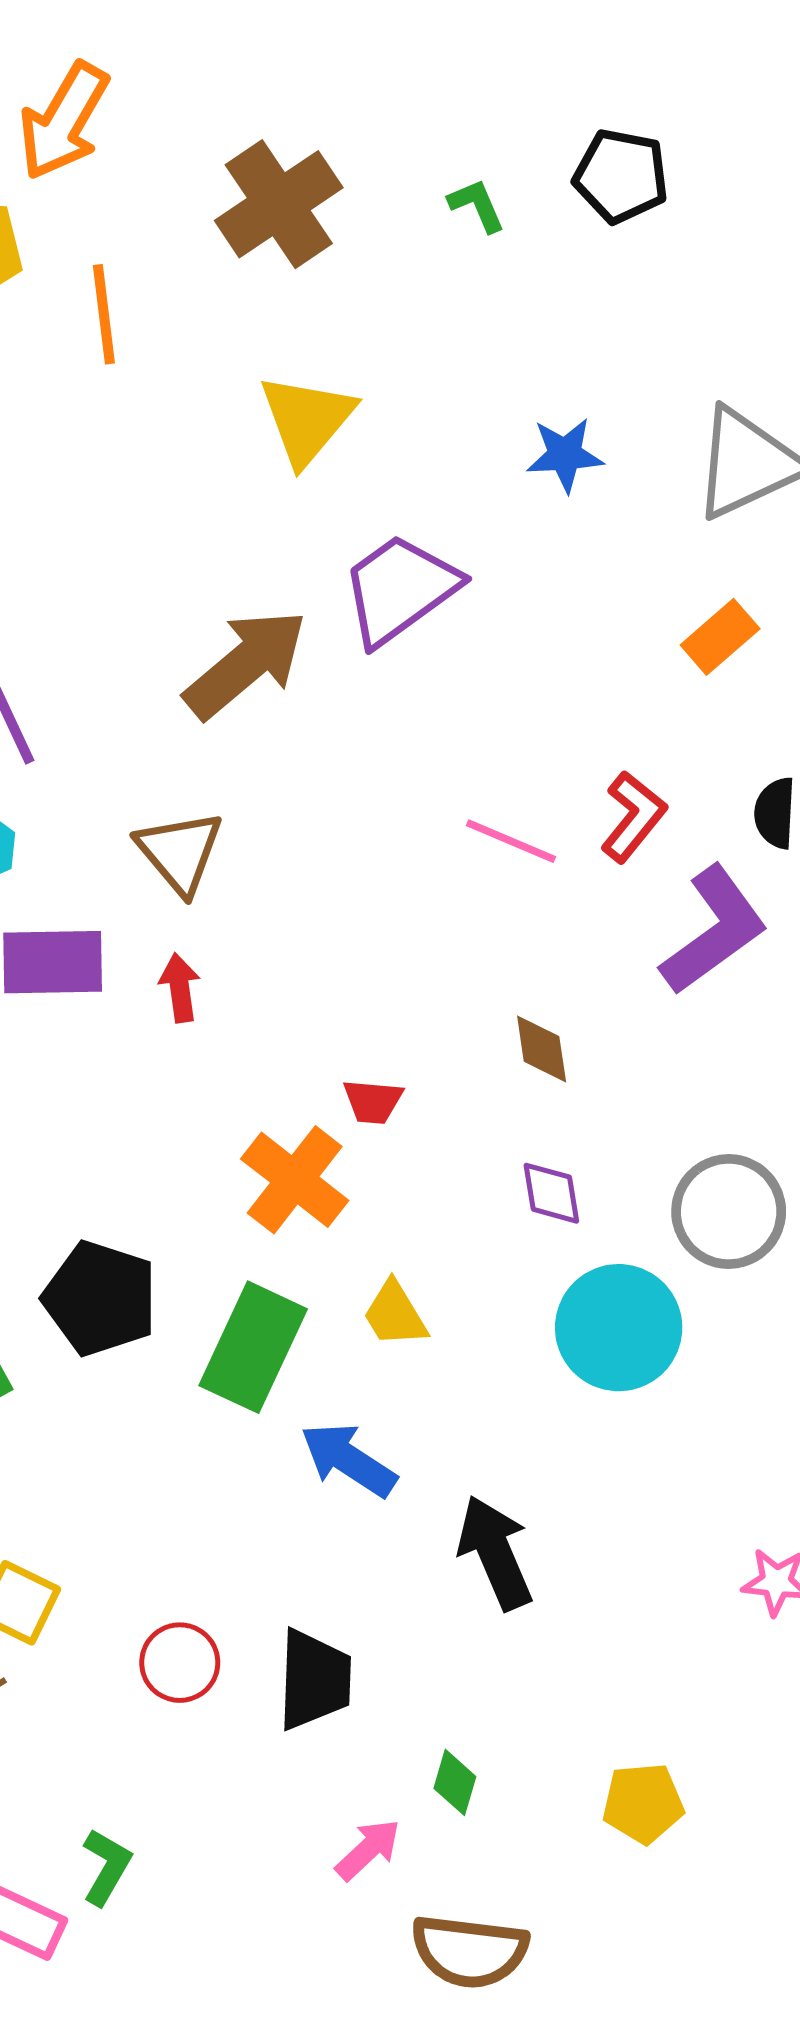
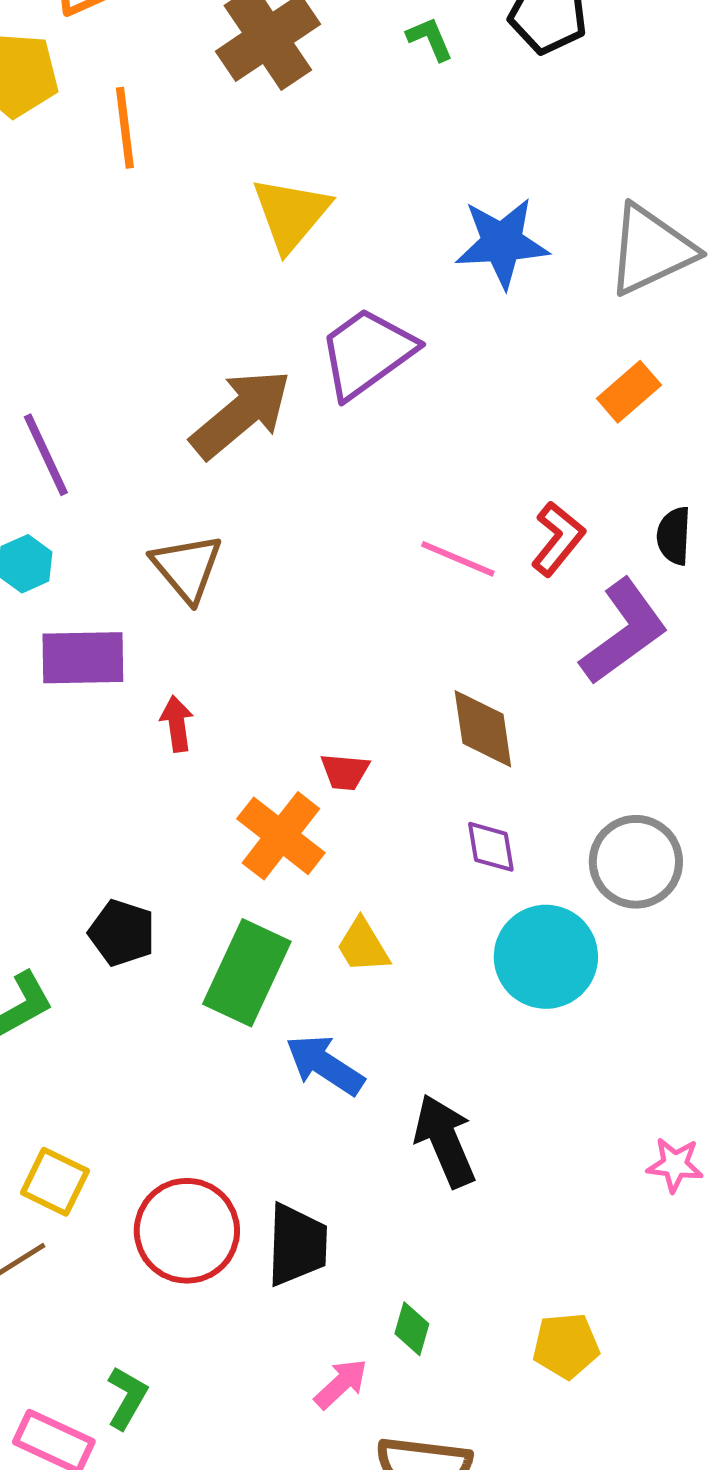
blue star: (565, 455) -> (502, 243), size x1.5
red arrow: (180, 988) -> (177, 724), moved
brown diamond: (542, 1049) -> (483, 729), size x1.4
black pentagon: (100, 1298) -> (122, 933), size x0.7
red circle: (180, 1663) -> (187, 1231), size x1.6

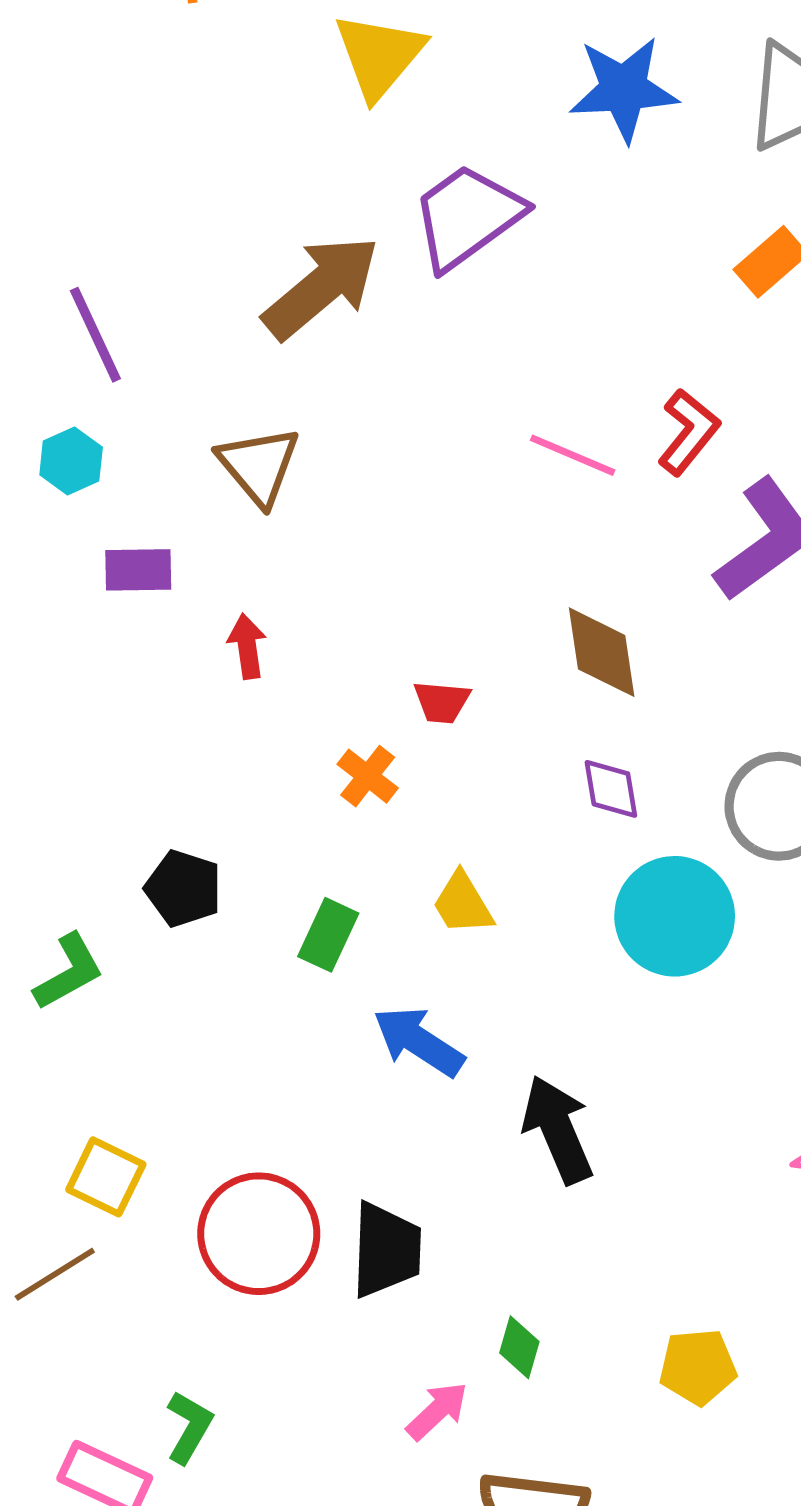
purple rectangle: (83, 658) -> (138, 570), size x0.7
orange cross: (281, 836) -> (368, 776), size x0.6
green rectangle: (247, 973) -> (328, 935), size x0.6

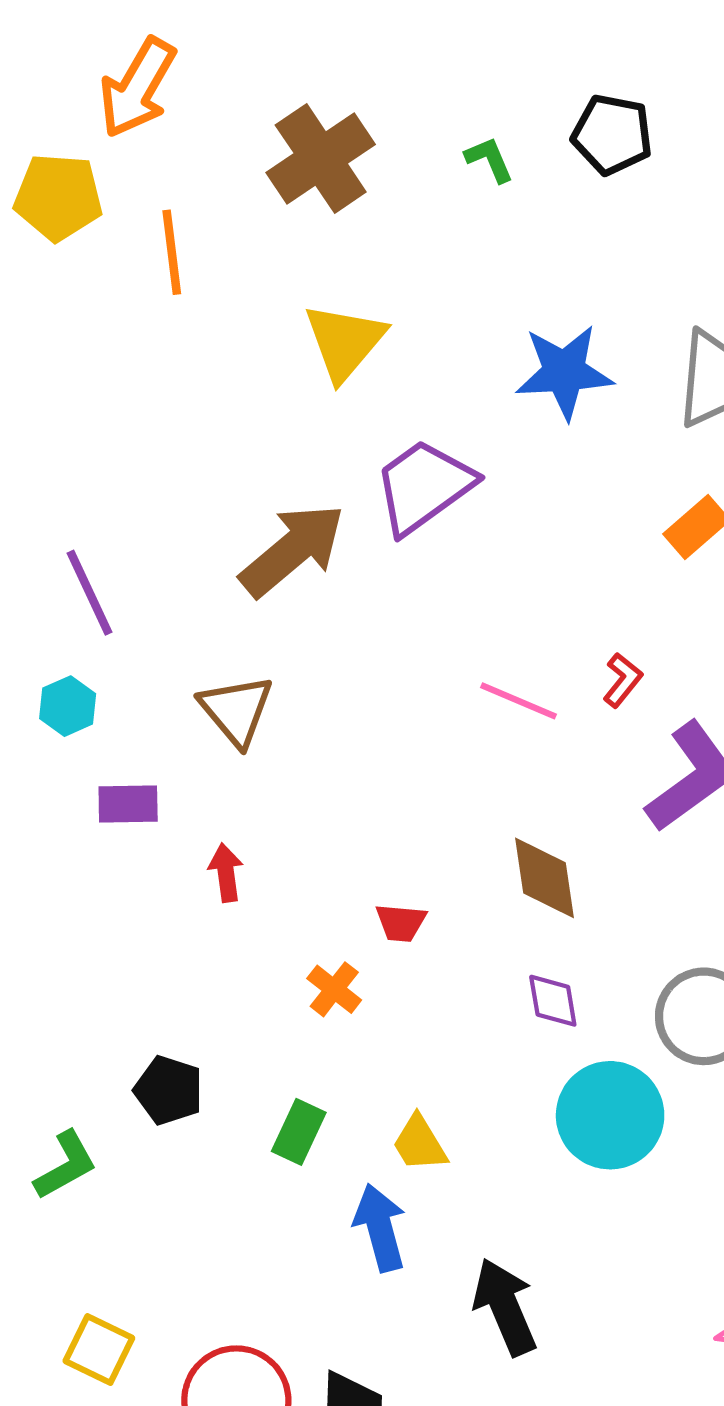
red L-shape: (689, 432) -> (623, 680), size x0.7
yellow trapezoid: (463, 904) -> (420, 1143), moved
blue arrow: (419, 1041) -> (380, 1228), turned 42

